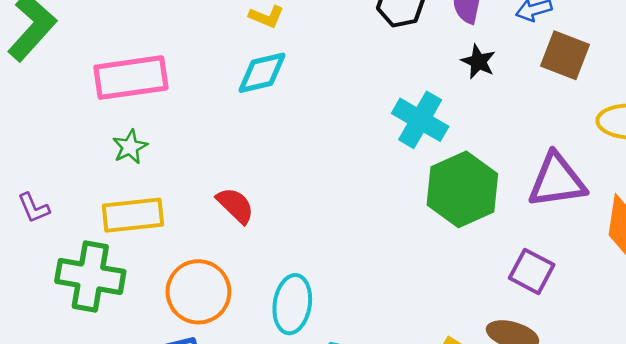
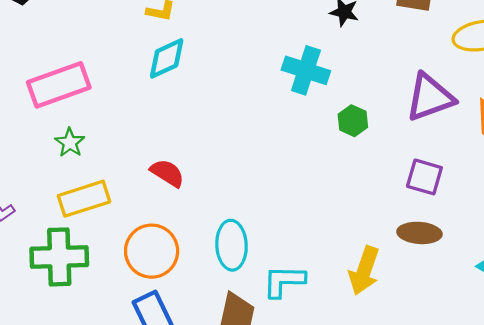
green hexagon: (462, 189) -> (353, 121), size x0.5

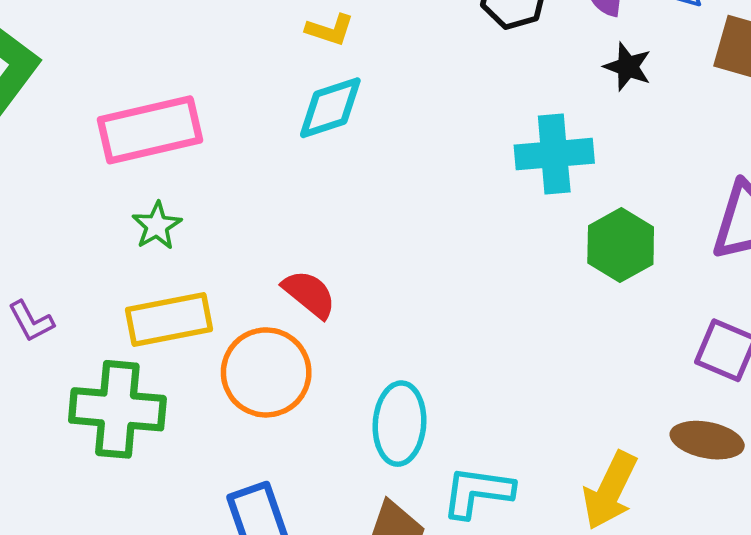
cyan cross: (306, 70) -> (554, 154), turned -30
green hexagon: (353, 121) -> (621, 245), size x1.4
orange circle: (152, 251) -> (266, 372), moved

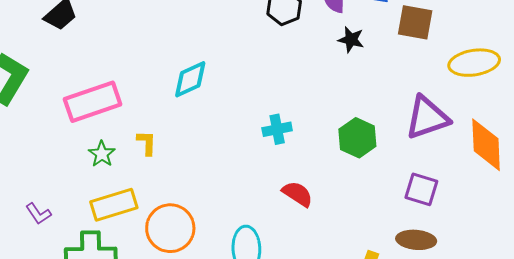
yellow L-shape: (330, 30) -> (147, 143), moved, turned -100
cyan cross: (554, 154) -> (277, 129), moved, size x0.7
red semicircle: (309, 294) -> (297, 194), moved

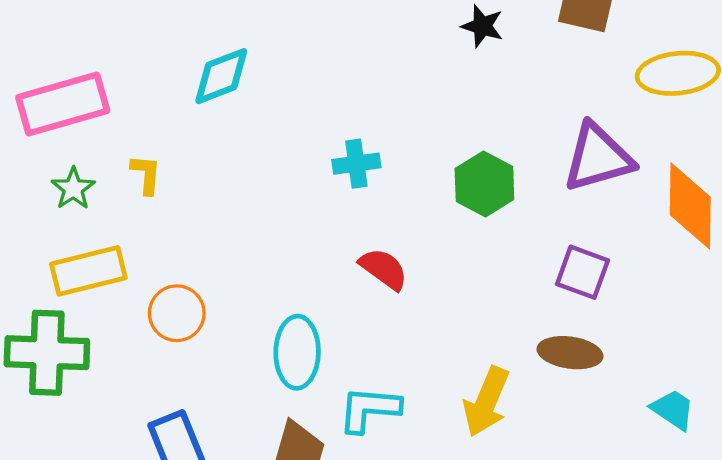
orange circle: (170, 228) -> (177, 313), size x0.7

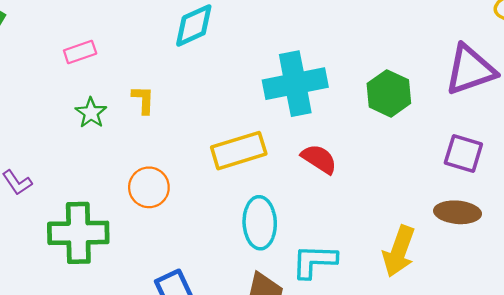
pink rectangle: (63, 104) -> (80, 52), size x0.5
cyan cross: (356, 164) -> (295, 84), size x1.8
yellow rectangle: (88, 271) -> (239, 151), moved
orange circle: (177, 313) -> (149, 187), moved

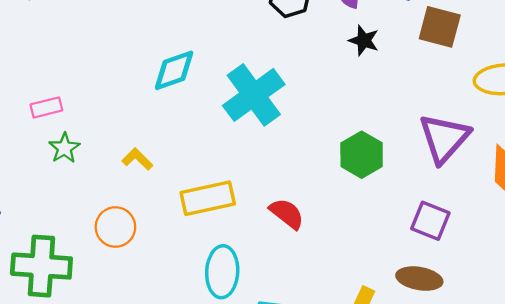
pink rectangle: (80, 52) -> (46, 107), moved
purple triangle: (470, 70) -> (444, 138), turned -34
cyan cross: (295, 84) -> (254, 95), moved, turned -30
yellow L-shape: (143, 100) -> (137, 159), moved, turned -52

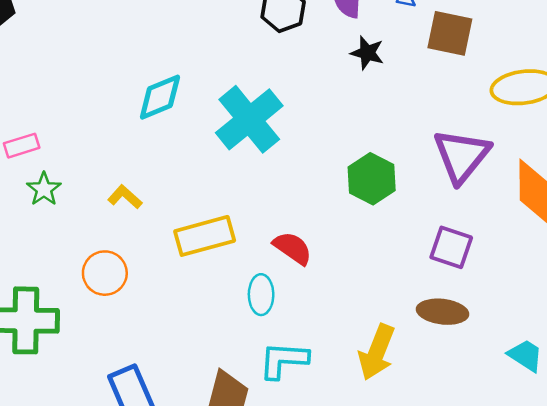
cyan ellipse: (222, 272) -> (261, 295), moved, size x0.7

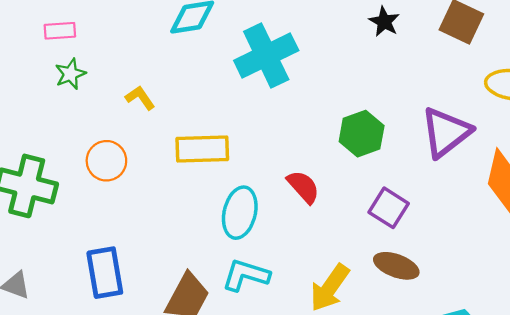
purple square: (451, 247) -> (389, 208), moved
red semicircle: (293, 248) -> (303, 187), moved
cyan ellipse: (261, 295) -> (240, 213), size x1.4

